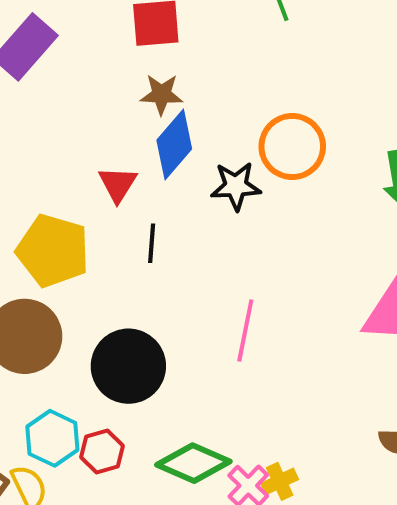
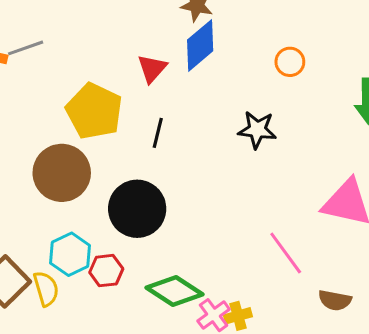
orange circle: (292, 146) -> (290, 62), size x0.6
black star: (236, 186) -> (257, 130), moved
black line: (152, 243) -> (158, 133), moved
pink line: (245, 330) -> (286, 253), moved, turned -57

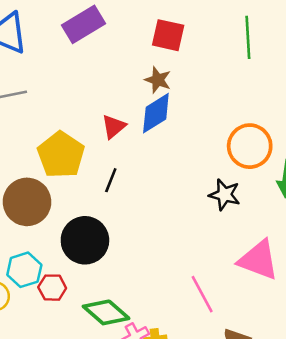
orange circle: (290, 62) -> (250, 146), moved, size x1.8
black star: (257, 130) -> (225, 195), moved

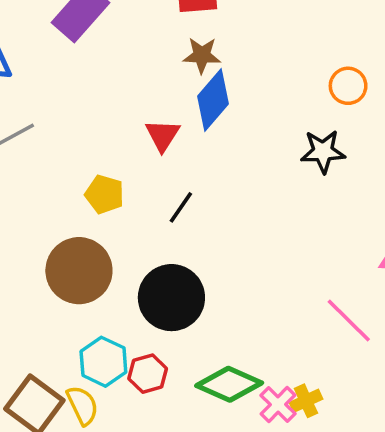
orange circle: (250, 146) -> (348, 86), moved, size x0.6
yellow pentagon: (61, 155) -> (105, 194), size x0.6
black line: (111, 180) -> (181, 207), turned 30
black star: (225, 195) -> (323, 151), moved

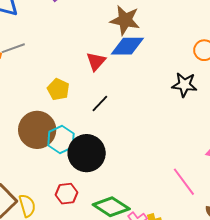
brown star: (202, 55) -> (125, 20), size x1.4
blue diamond: (213, 100) -> (127, 46), turned 40
cyan hexagon: (103, 362) -> (61, 139), moved

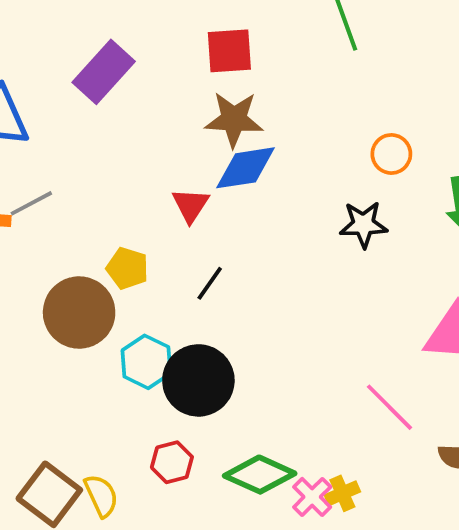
brown circle: (37, 130) -> (79, 313), moved

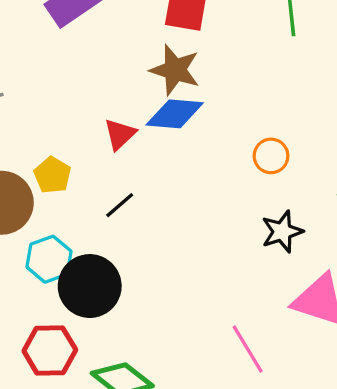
orange circle: (391, 154) -> (271, 156), moved
black star: (363, 224) -> (282, 232), moved, turned -30
red hexagon: (172, 462) -> (50, 350), size x1.4

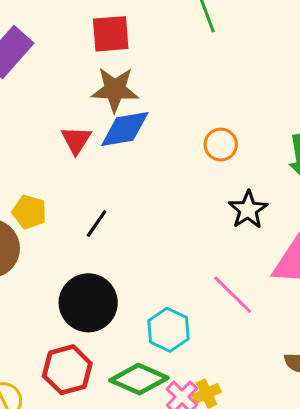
red triangle: (120, 134) -> (76, 140), moved
cyan hexagon: (49, 259) -> (168, 330), moved
pink line: (248, 349) -> (233, 295), moved

